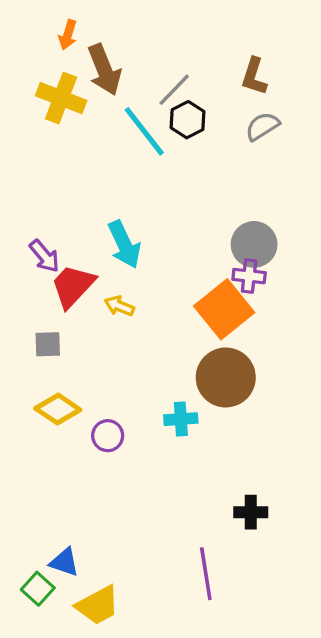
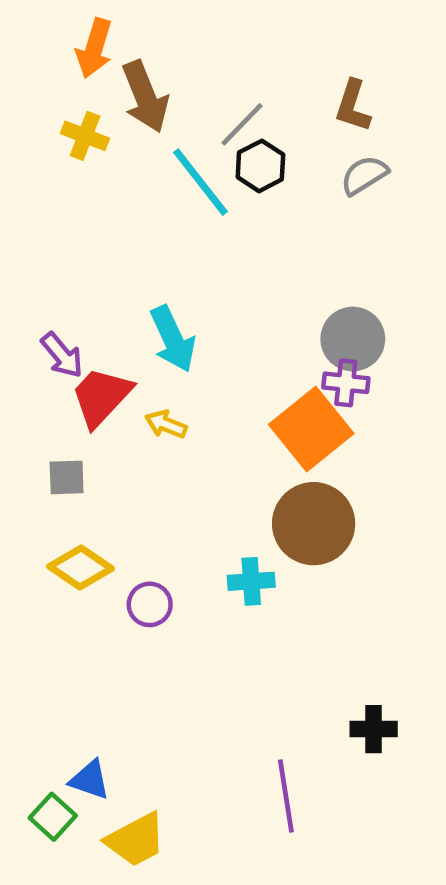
orange arrow: (68, 35) -> (94, 48), size x1.4
yellow cross: (61, 98) -> (85, 136), size x0.7
black cross: (251, 512) -> (374, 729), moved

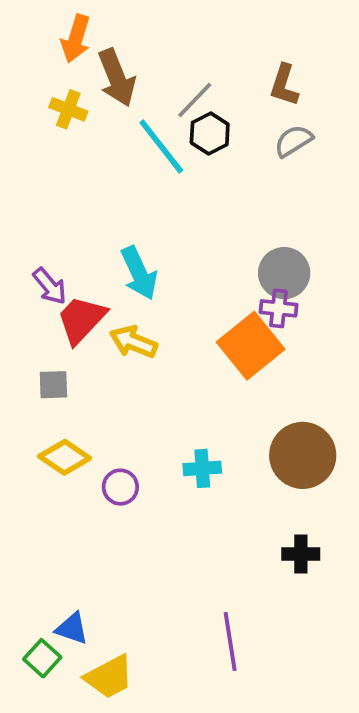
yellow arrow: (166, 424) -> (133, 342), size x1.4
brown circle: (314, 524) -> (303, 455), moved
black cross: (374, 729) -> (301, 554), moved

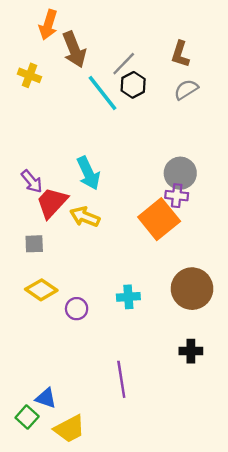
yellow cross: (68, 109) -> (29, 75), moved
purple line: (230, 641) -> (121, 379), moved

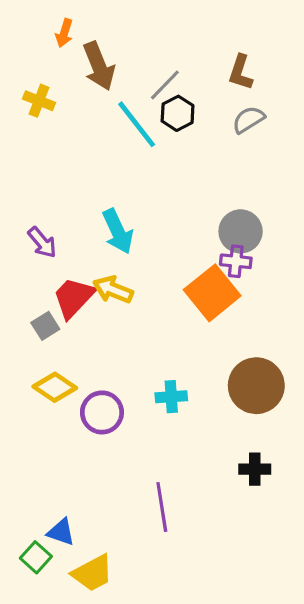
orange arrow: (48, 25) -> (64, 33), size x0.7
red trapezoid: (52, 203) -> (74, 298), moved
gray square: (34, 244) -> (45, 326), turned -30
purple circle: (77, 309) -> (102, 412), size x1.4

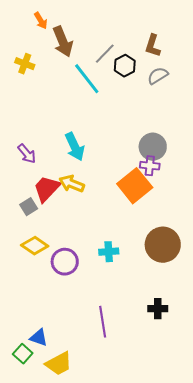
orange arrow: (64, 33) -> (41, 21), turned -48
black hexagon: (178, 113) -> (125, 66), moved
black cross: (255, 469) -> (158, 309), moved

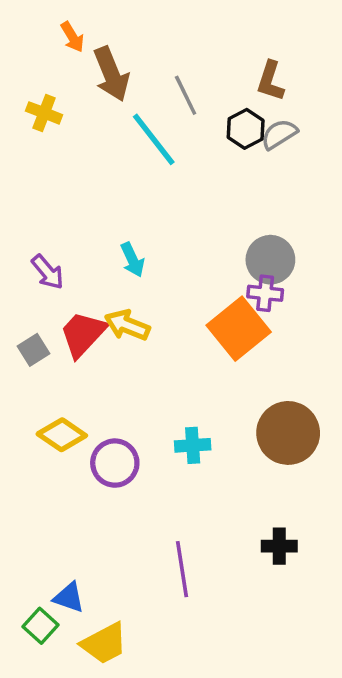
gray line: (105, 54) -> (186, 95), turned -70
black hexagon: (125, 66) -> (246, 129), moved
cyan arrow: (75, 147) -> (133, 260), size x0.7
gray square: (29, 207) -> (33, 350), moved

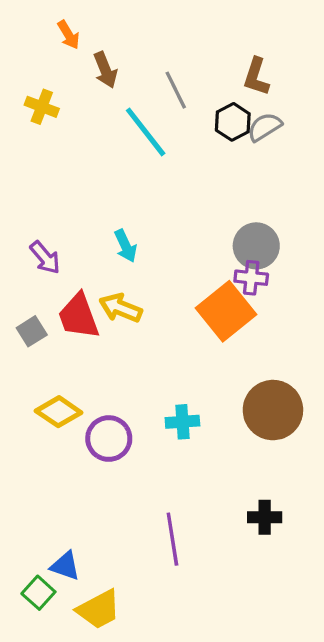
brown arrow: (111, 74) -> (105, 70), size x0.7
red trapezoid: (83, 334) -> (79, 316), turned -63

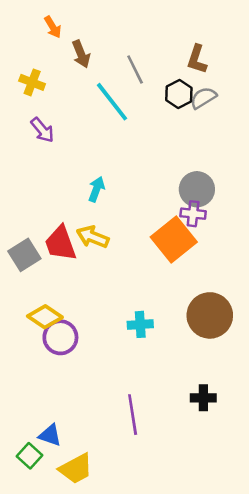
cyan arrow: (126, 246) -> (96, 189), turned -135
purple arrow: (45, 258) -> (42, 130), moved
gray square: (32, 331) -> (24, 255), size x1.4
purple circle: (109, 439) -> (60, 337), moved

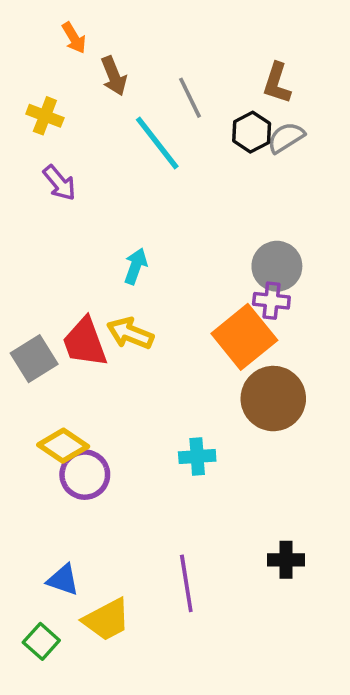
brown circle: (210, 315) -> (273, 399), moved
blue triangle: (50, 435) -> (63, 580), moved
yellow trapezoid: (76, 469) -> (107, 620), moved

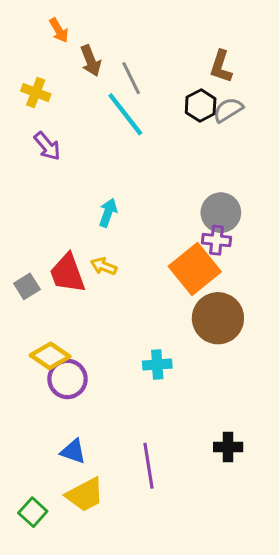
gray line: (190, 98) -> (131, 78), moved
yellow arrow: (130, 333) -> (104, 266), size x0.7
gray square: (34, 359) -> (27, 286), size x0.7
blue triangle: (63, 580) -> (73, 451), moved

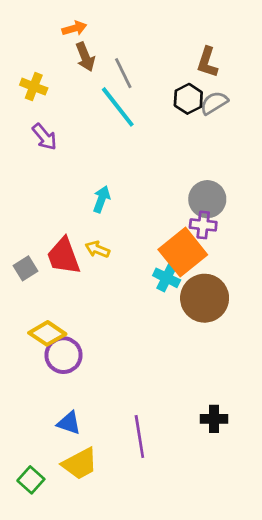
orange arrow: (59, 30) -> (74, 28), moved, turned -75
cyan cross: (157, 365) -> (167, 278), moved, turned 30

